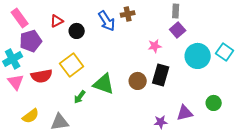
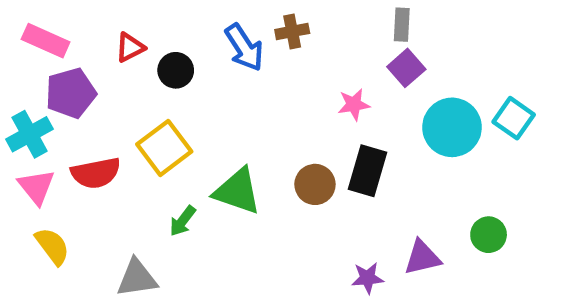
pink rectangle: (20, 18) -> (46, 41), turned -30
yellow semicircle: (31, 116) -> (52, 246), moved, turned -90

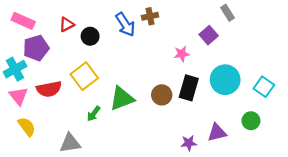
gray rectangle: (402, 25) -> (227, 13), moved, turned -35
cyan square: (514, 118) -> (264, 87), moved
cyan circle: (452, 127) -> (225, 80), moved
green triangle: (237, 191) -> (122, 98), turned -40

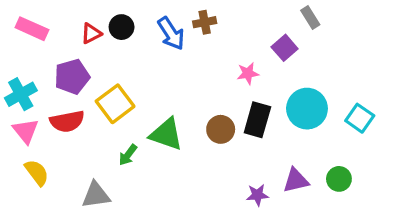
black circle: (90, 36) -> (122, 27), moved
purple pentagon: (36, 48) -> (72, 77), moved
green triangle: (122, 98) -> (166, 134), turned 40
green circle: (251, 121) -> (339, 179), moved

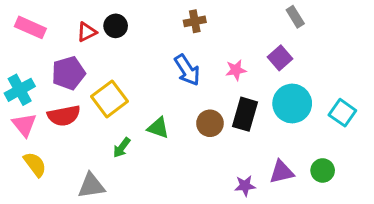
blue arrow: (171, 33) -> (187, 70), moved
purple square: (285, 48) -> (280, 58), moved
green triangle: (166, 134) -> (158, 128), size x0.7

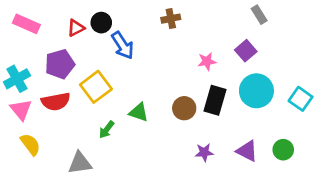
blue arrow: (187, 70) -> (123, 45), moved
purple triangle: (282, 172) -> (247, 151), turned 40
purple star: (245, 186) -> (204, 152), moved

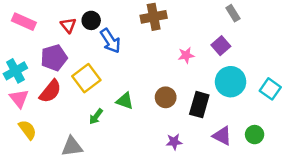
brown cross: (171, 19) -> (154, 17), size x1.5
red triangle: (76, 28) -> (68, 25), turned -42
black rectangle: (215, 100) -> (199, 105), moved
red semicircle: (56, 102) -> (50, 91), turned -40
purple star: (204, 152) -> (174, 142), moved

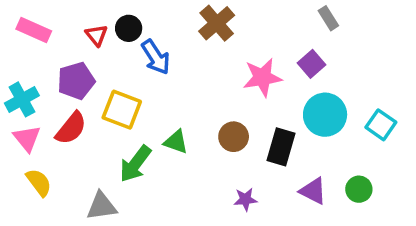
brown cross: (154, 17) -> (217, 23), turned -30
pink star: (186, 55) -> (262, 77), size x1.6
yellow square: (86, 78) -> (122, 110), turned -32
green arrow: (96, 117) -> (135, 164), size x1.6

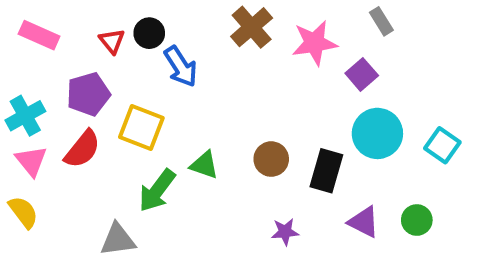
pink star: (262, 77) -> (314, 43), moved
yellow semicircle: (39, 182) -> (23, 212), moved

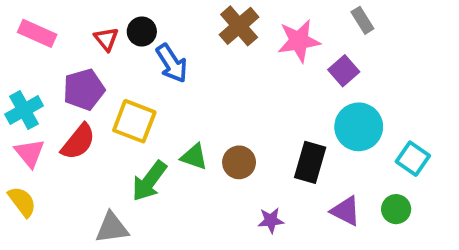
cyan square: (442, 145) -> (413, 159), moved
brown circle: (271, 159) -> (239, 162), moved

